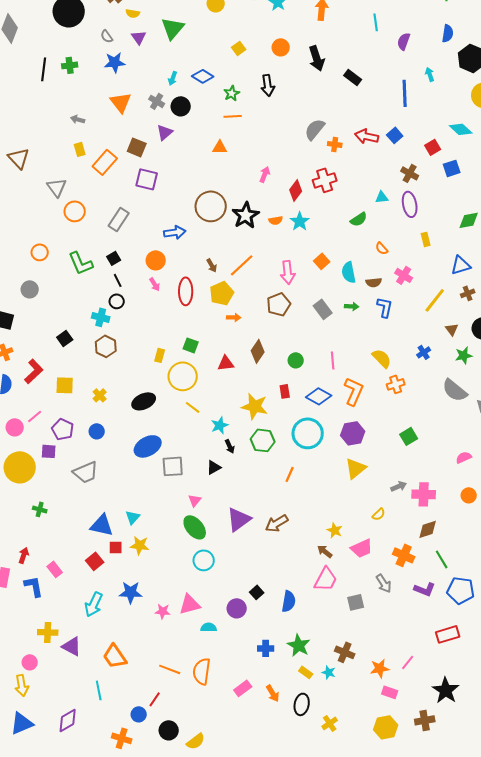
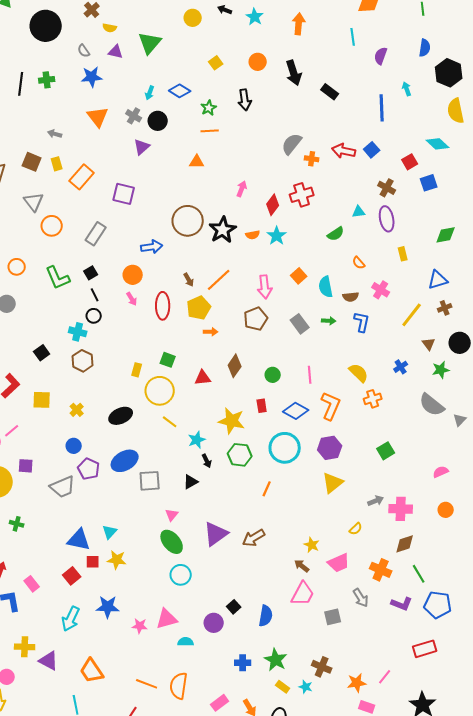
purple triangle: (139, 37) -> (116, 52), turned -42
brown square: (137, 147) -> (32, 162), moved
purple pentagon: (63, 429) -> (89, 469), moved

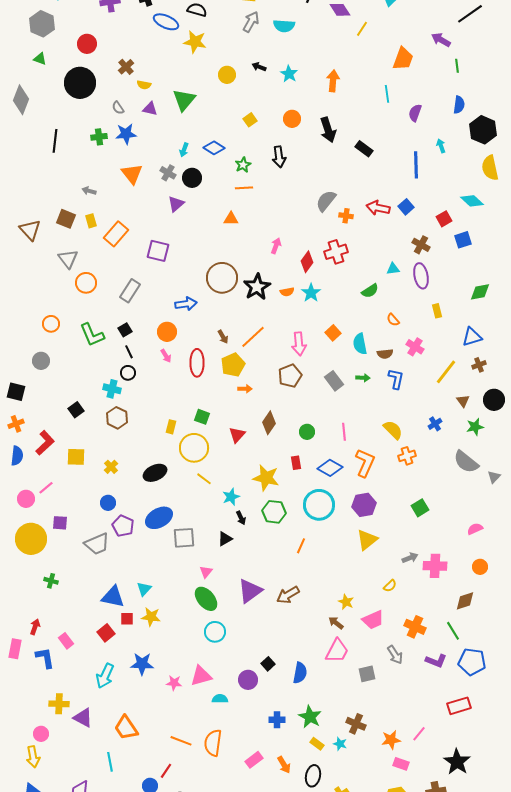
green cross: (47, 80) -> (99, 137), moved
red triangle: (203, 378) -> (237, 435), turned -42
brown diamond: (405, 544) -> (465, 601), moved

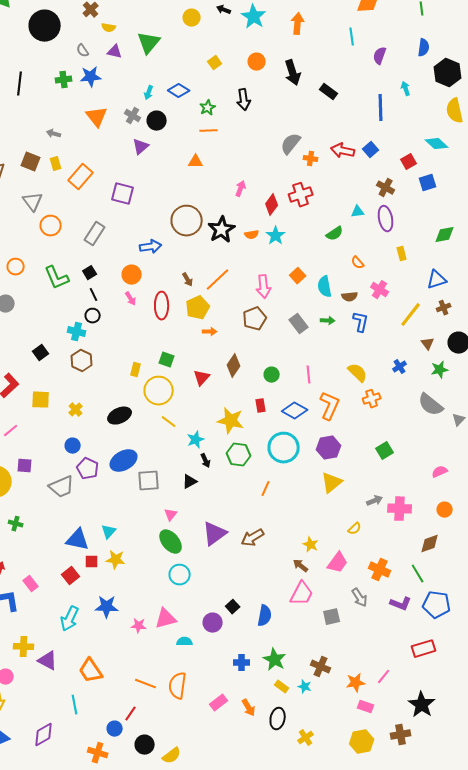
cyan star: (289, 74) -> (254, 17), size x1.4
pink trapezoid: (373, 620) -> (338, 563), turned -30

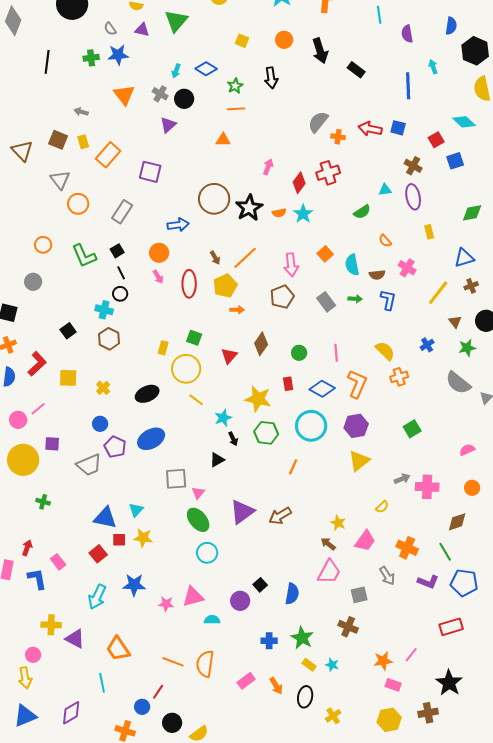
purple semicircle: (380, 56) -> (407, 34), turned -30
yellow square: (215, 63) -> (242, 41), turned -32
blue square: (371, 150) -> (398, 128), turned -35
gray square: (149, 481) -> (176, 479), moved
brown cross: (321, 667) -> (348, 627), moved

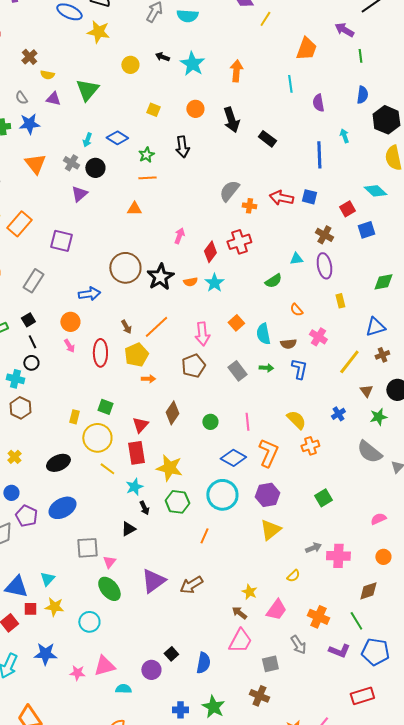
red rectangle: (288, 384) -> (136, 453), moved, size x1.6
cyan circle: (207, 553) -> (89, 622), moved

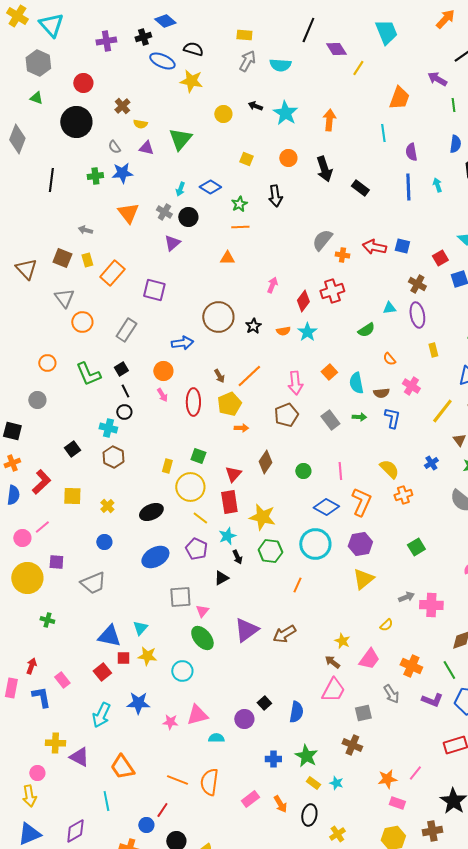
blue line: (319, 155) -> (408, 187), moved
black star: (160, 277) -> (253, 326), size x0.6
purple pentagon: (26, 516) -> (196, 549), moved

